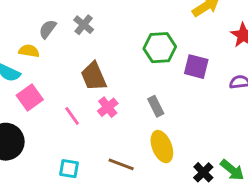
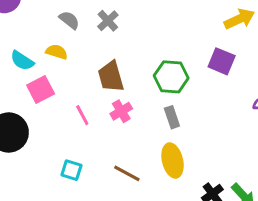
gray semicircle: (48, 29) -> (69, 20), turned 84
green hexagon: (160, 48) -> (171, 77), moved
yellow semicircle: (29, 51) -> (57, 52), moved
purple square: (196, 67) -> (222, 61), moved

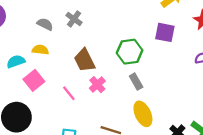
cyan semicircle: (22, 61) -> (16, 61), turned 138

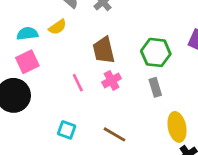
yellow semicircle: (40, 50) -> (58, 27), turned 126
pink square: (34, 80) -> (27, 62), moved
yellow ellipse: (143, 114) -> (177, 127), moved

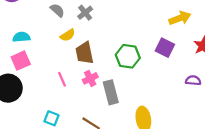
yellow semicircle: (58, 27) -> (68, 35), moved
gray rectangle: (155, 87) -> (111, 92), moved, size x1.5

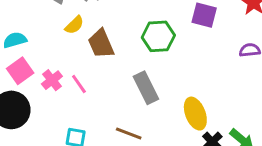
pink cross: (90, 78) -> (52, 80), moved

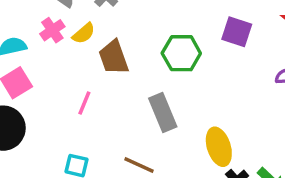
pink cross: (52, 80) -> (52, 30), moved
pink line: (79, 84) -> (84, 103), turned 54

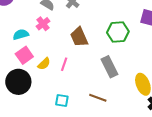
yellow semicircle: (84, 33) -> (44, 64), moved

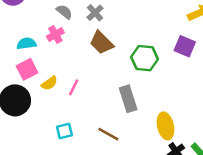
brown trapezoid: (79, 37) -> (101, 43), moved, turned -30
cyan square: (62, 101) -> (64, 131), turned -32

